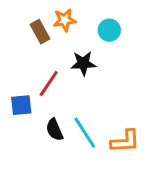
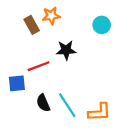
cyan circle: (109, 30) -> (102, 25), moved
red line: (49, 84) -> (39, 66), turned 35

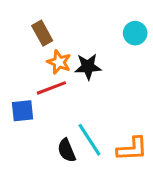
orange star: (51, 16) -> (59, 62), moved, turned 30
black semicircle: (43, 103) -> (67, 150), moved

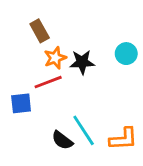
cyan circle: (135, 33) -> (126, 54), moved
orange star: (59, 62) -> (55, 58), turned 30
black semicircle: (67, 150) -> (62, 140), turned -30

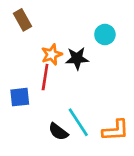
brown rectangle: (40, 31) -> (22, 20), moved
cyan circle: (126, 54) -> (105, 35), moved
red line: (48, 82) -> (45, 77), turned -60

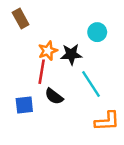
blue square: (20, 97) -> (24, 105), moved
cyan line: (78, 122) -> (91, 84), moved
black semicircle: (58, 132) -> (54, 96), moved

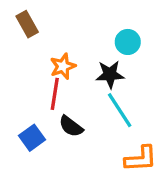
black star: (71, 54) -> (110, 74), moved
blue square: (24, 105) -> (32, 138), turned -30

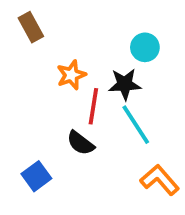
red line: (55, 94) -> (93, 106), moved
blue square: (32, 138) -> (36, 176), moved
orange L-shape: (141, 159) -> (160, 180), turned -128

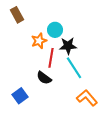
cyan circle: (145, 47) -> (55, 30), moved

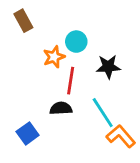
black star: (68, 46) -> (108, 67), moved
cyan line: (74, 68) -> (103, 113), moved
black semicircle: (44, 78) -> (61, 108), turned 140

